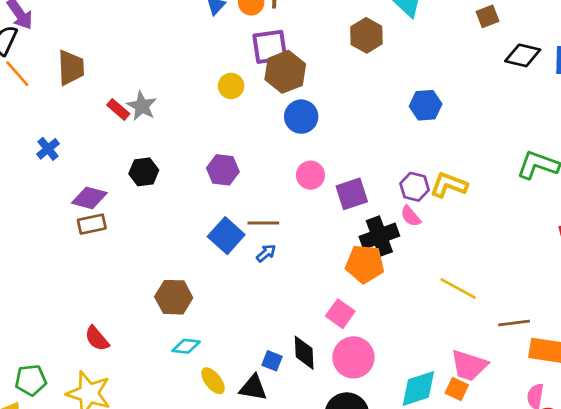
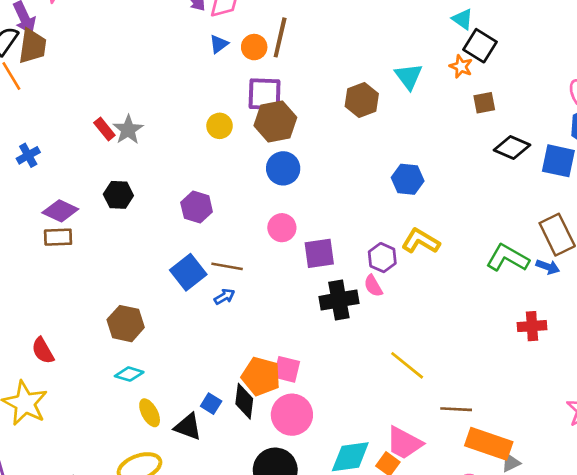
brown trapezoid: (71, 68) -> (32, 46), moved
yellow L-shape: (449, 185) -> (421, 241), moved
orange pentagon: (365, 264) -> (261, 376), moved
pink square: (340, 314) -> (287, 369), turned -32

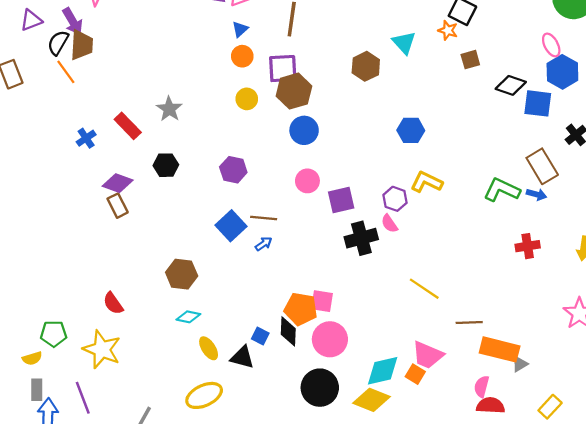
orange circle: (254, 47) -> (242, 56), moved
red rectangle: (104, 129) -> (128, 126), moved, size x1.4
black diamond: (512, 147) -> (511, 85), moved
brown rectangle: (58, 237) -> (118, 206), turned 70

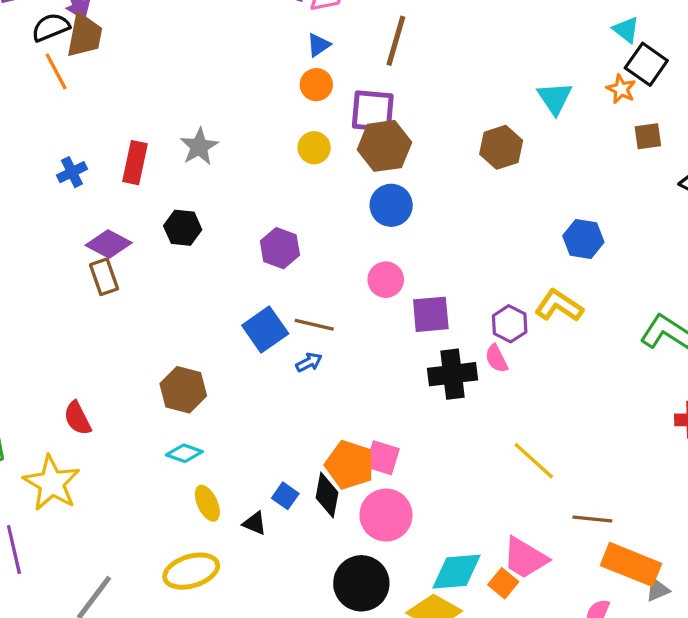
black semicircle: (58, 43) -> (51, 27), turned 30
brown hexagon: (366, 66) -> (501, 147), moved
red rectangle: (128, 126) -> (135, 163), turned 48
blue hexagon: (411, 130) -> (583, 239), moved
black triangle: (242, 357) -> (255, 523), size x0.7

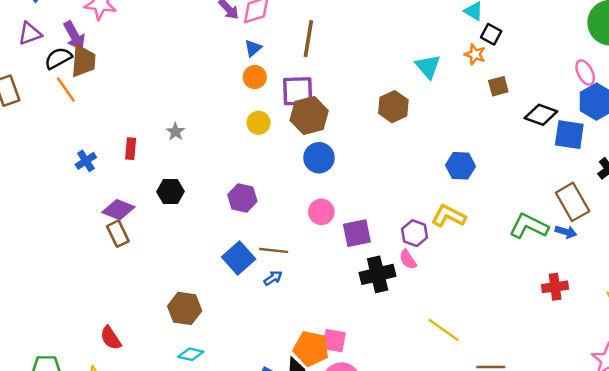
black square: (646, 64) -> (491, 34), size x0.7
gray star: (199, 147) -> (175, 132), size x0.7
red rectangle: (135, 163) -> (131, 149), size x0.7

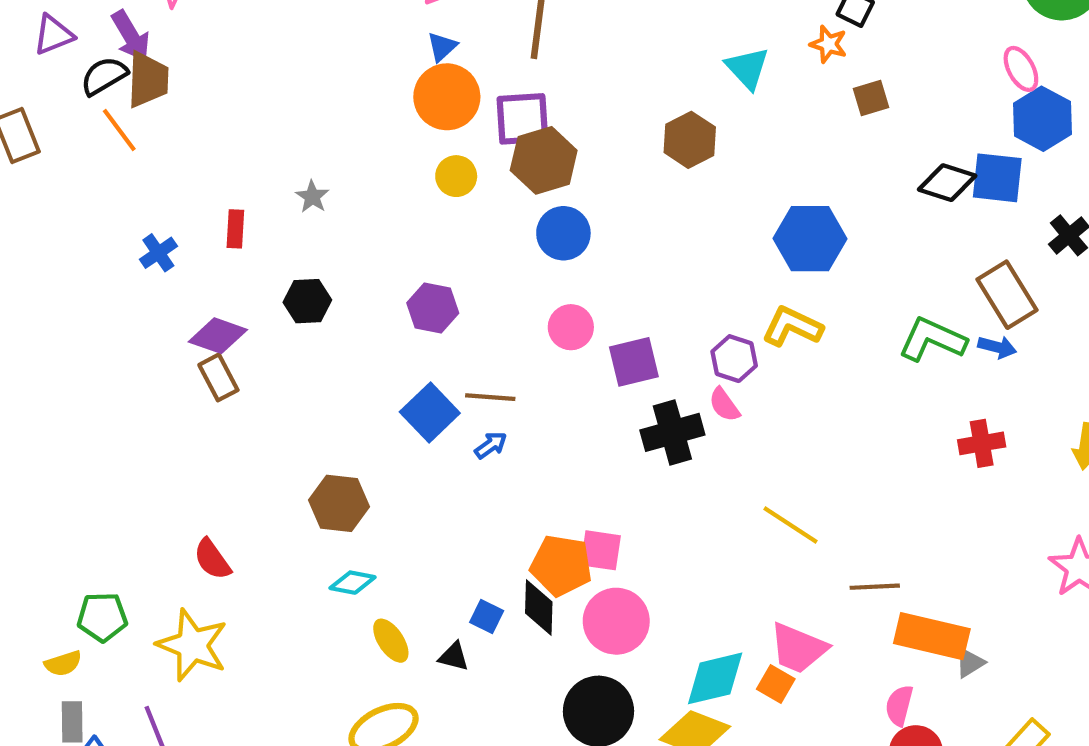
orange circle: (255, 77) -> (447, 97), size x1.6
black diamond: (541, 115) -> (947, 183), moved
blue hexagon: (461, 166) -> (810, 239), size x1.4

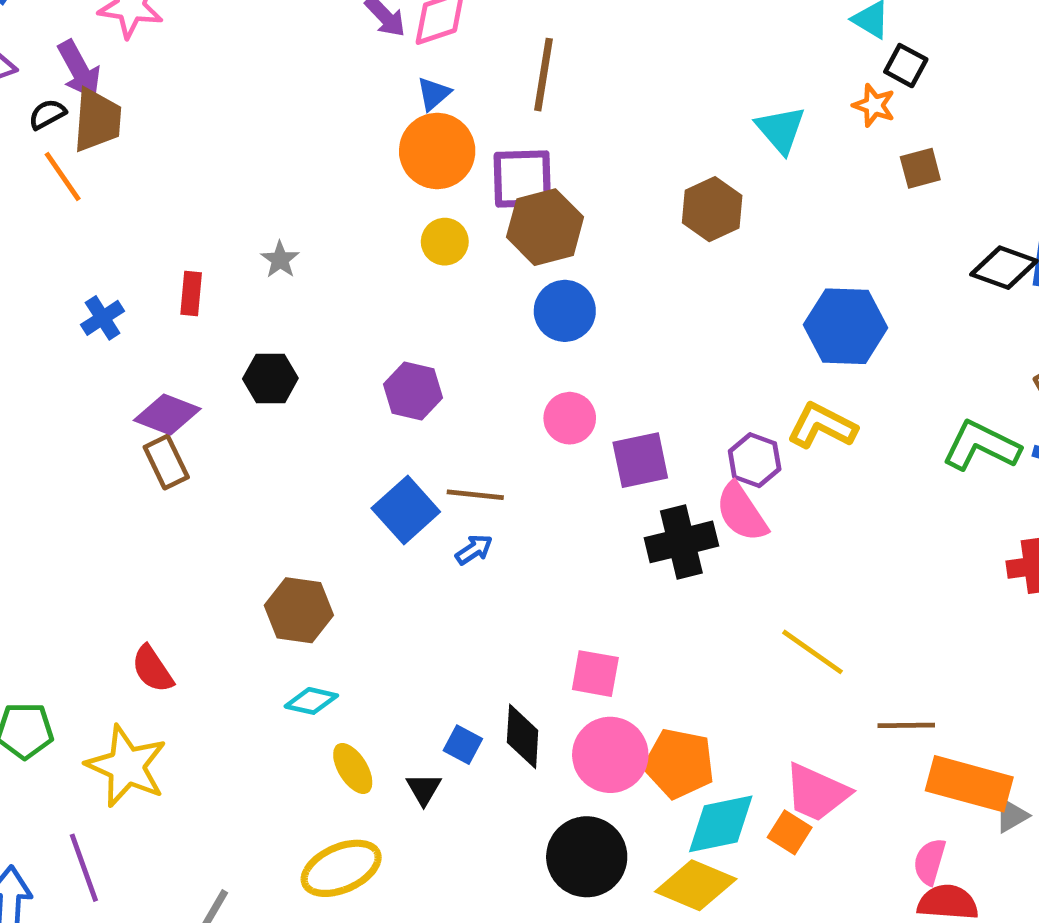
black semicircle: (104, 76) -> (47, 114), size x0.7
pink semicircle: (724, 405) -> (742, 512), size x1.5
orange pentagon: (561, 565) -> (679, 763), moved
black triangle: (454, 657) -> (424, 789), turned 44

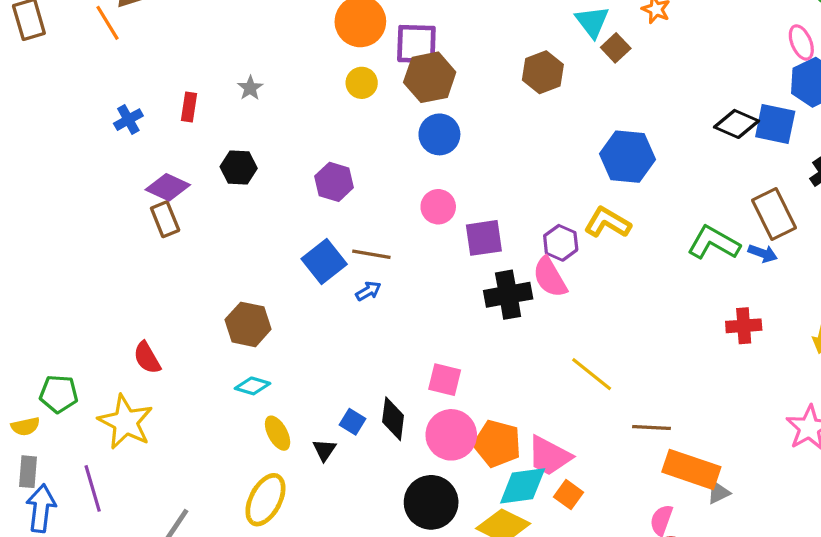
brown square: (920, 168) -> (616, 48), moved, turned -32
pink trapezoid: (817, 793) -> (549, 456), moved
yellow ellipse: (341, 868) -> (265, 500), turned -42

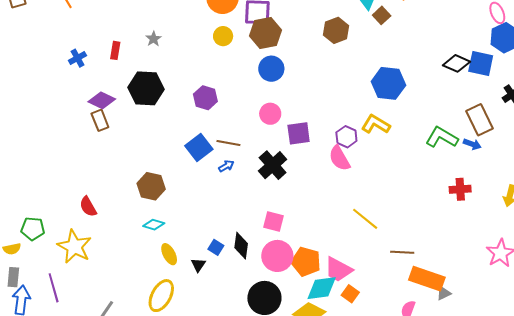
black hexagon: (239, 167) -> (146, 88), size x1.6
black cross: (508, 295) -> (273, 165), moved, turned -32

